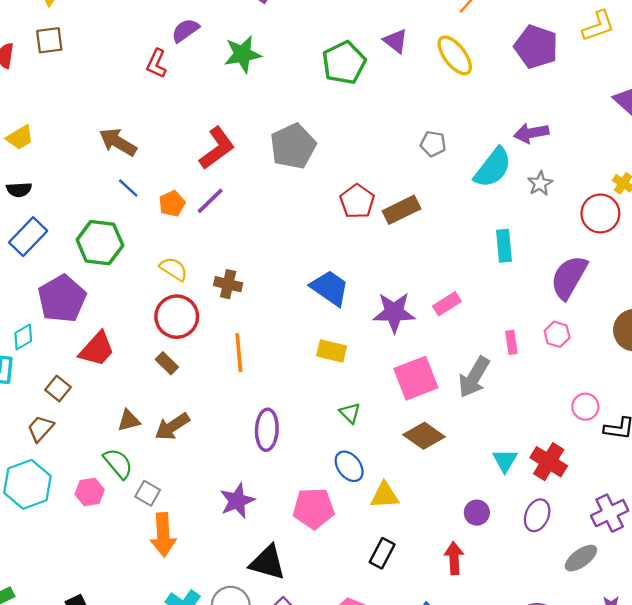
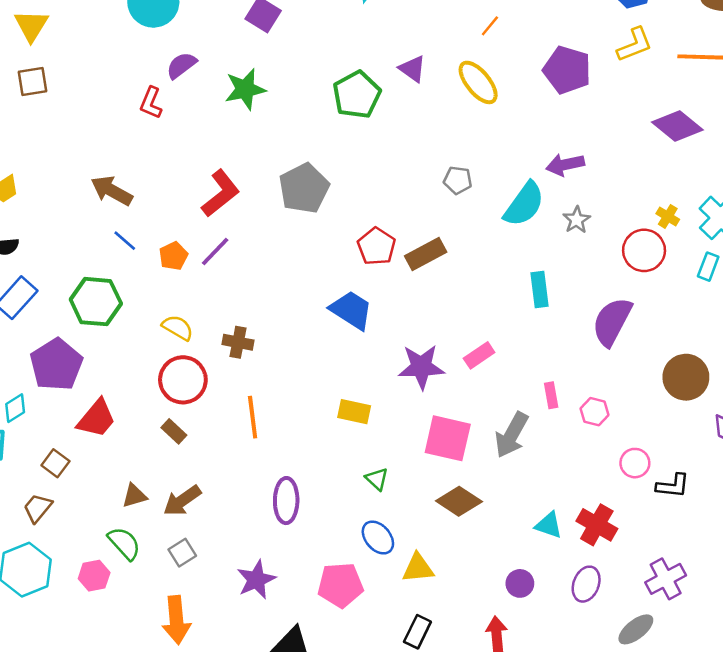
blue trapezoid: (330, 288) -> (351, 310), moved
pink hexagon: (557, 334) -> (595, 412), moved
pink square: (416, 378) -> (448, 438), turned 36
cyan triangle: (505, 460) -> (549, 525), turned -40
gray square: (148, 493) -> (182, 553), moved, turned 30

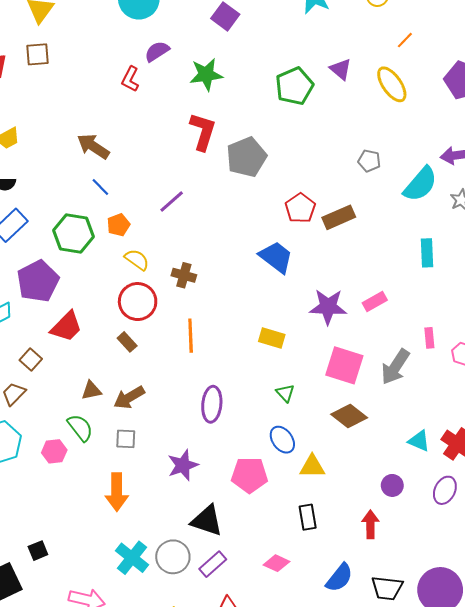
red L-shape: (221, 193) -> (203, 132), moved, turned -39
orange pentagon: (173, 256) -> (118, 225), moved
gray square: (182, 553) -> (126, 439), turned 30
black rectangle: (417, 632) -> (308, 517), turned -40

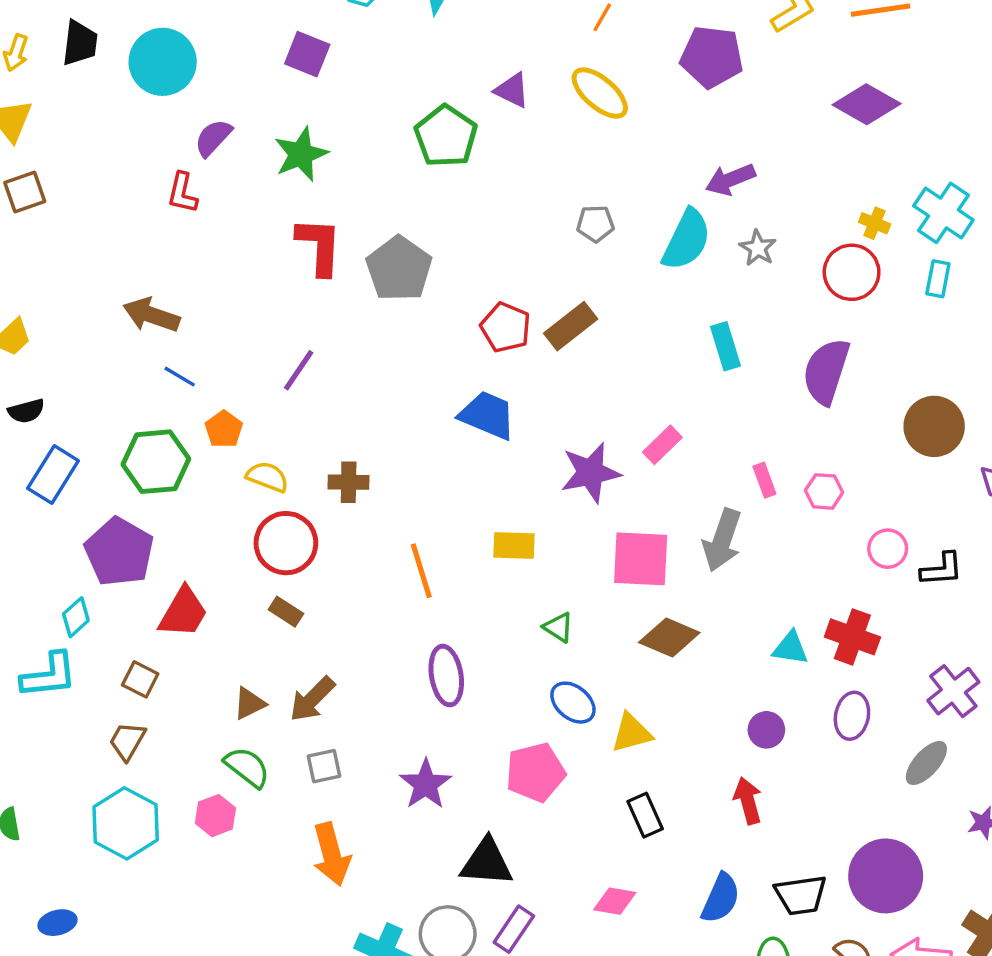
orange line: (191, 336) -> (421, 571), moved

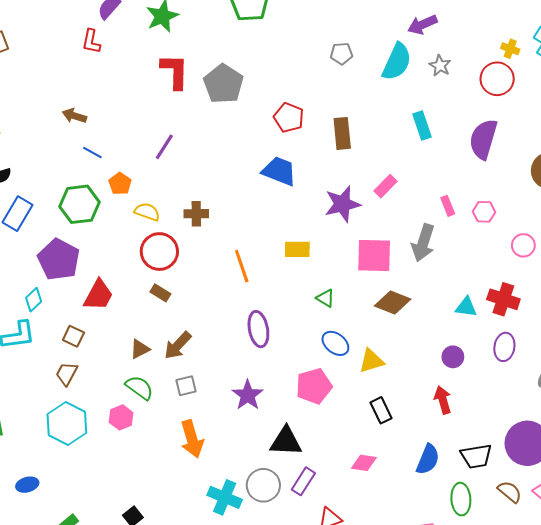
brown arrow: (151, 315) -> (74, 116), size x0.7
brown rectangle: (571, 326) -> (342, 133), moved, turned -56

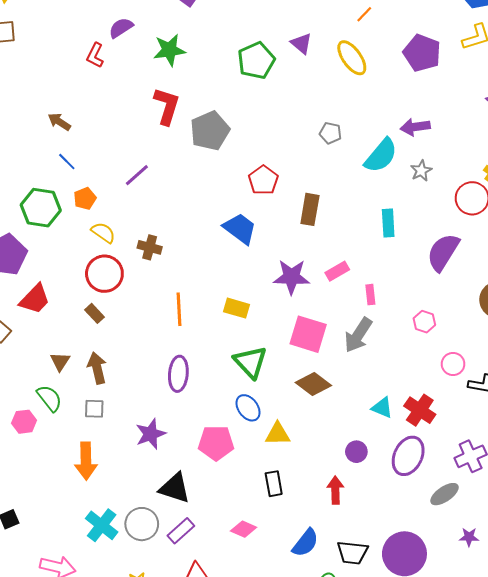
pink rectangle: (448, 206) -> (370, 295), moved
green triangle: (325, 298) -> (250, 362), size x1.8
brown arrow: (178, 345) -> (97, 368), turned 108
purple ellipse: (504, 347) -> (408, 456), size x1.4
brown triangle: (140, 349) -> (60, 362), turned -45

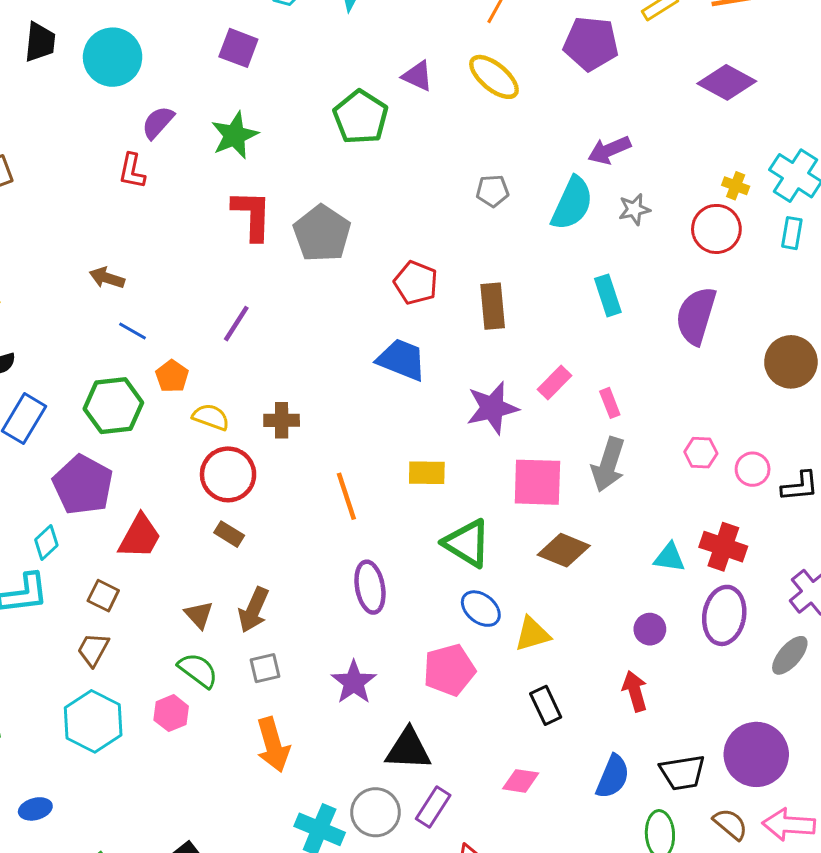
gray star: (421, 171) -> (634, 209), turned 30
pink hexagon: (424, 322) -> (701, 453), moved
brown arrow: (97, 368) -> (254, 610), turned -128

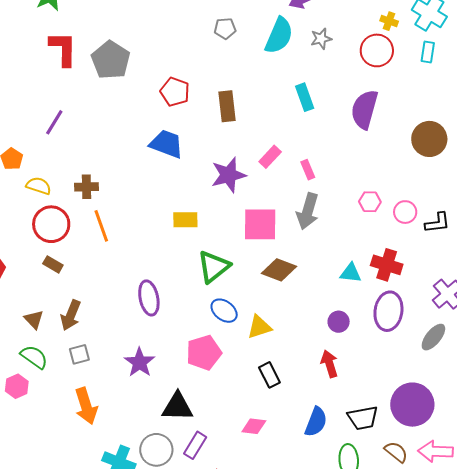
orange line: (346, 496) -> (101, 226), moved
green triangle: (467, 543) -> (214, 267), turned 51

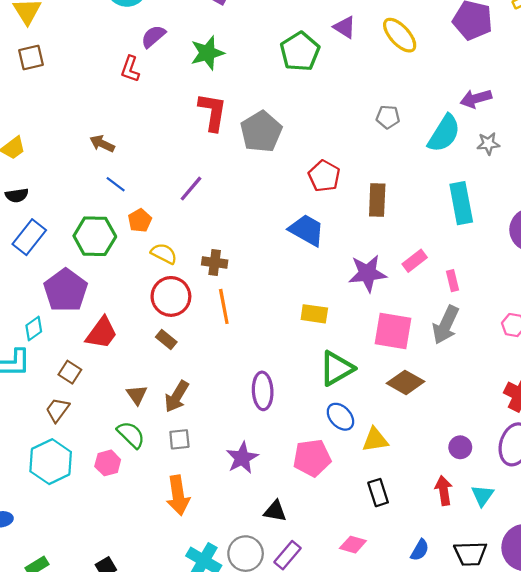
cyan rectangle: (305, 97) -> (461, 203), size x1.4
cyan triangle: (351, 273) -> (482, 495), moved, turned 50
black triangle: (177, 407) -> (275, 511), size x0.7
blue semicircle: (316, 422) -> (420, 550), size x0.7

